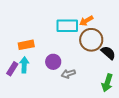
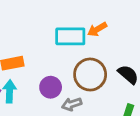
brown circle: (91, 40) -> (90, 75), moved

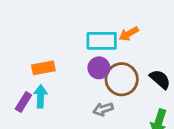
purple circle: (51, 87) -> (99, 68), moved

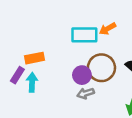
purple circle: (99, 68) -> (82, 75), moved
purple rectangle: (23, 102) -> (17, 75), moved

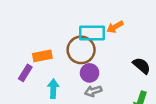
brown circle: (101, 68) -> (81, 50), moved
cyan arrow: (32, 82) -> (53, 89), moved

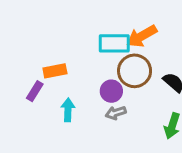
orange arrow: (115, 27) -> (142, 36), size x1.5
brown circle: (81, 50) -> (135, 71), moved

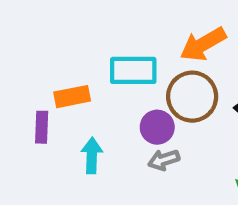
cyan rectangle: (114, 43) -> (133, 70), moved
purple rectangle: (35, 91) -> (42, 127), turned -30

